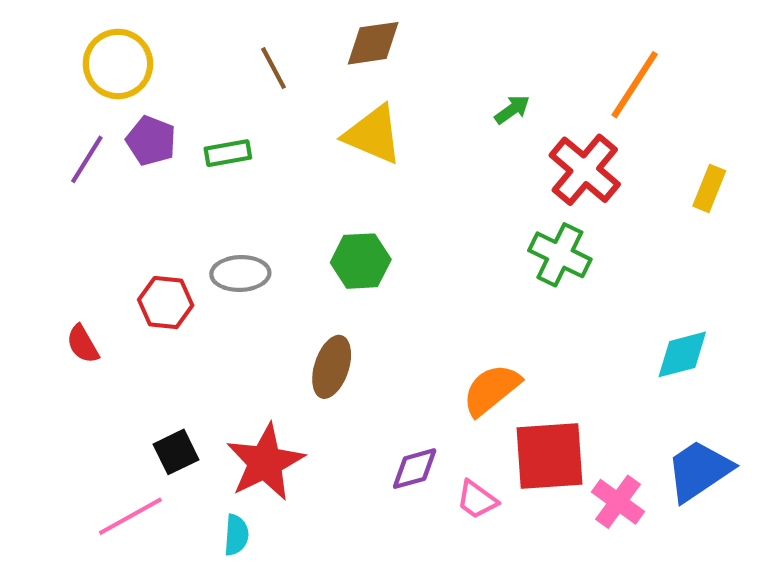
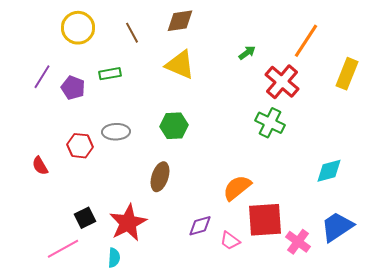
yellow circle: (118, 64) -> (78, 28), moved
purple pentagon: (151, 141) -> (73, 88), moved
yellow rectangle: (709, 188) -> (347, 74), moved, size x1.4

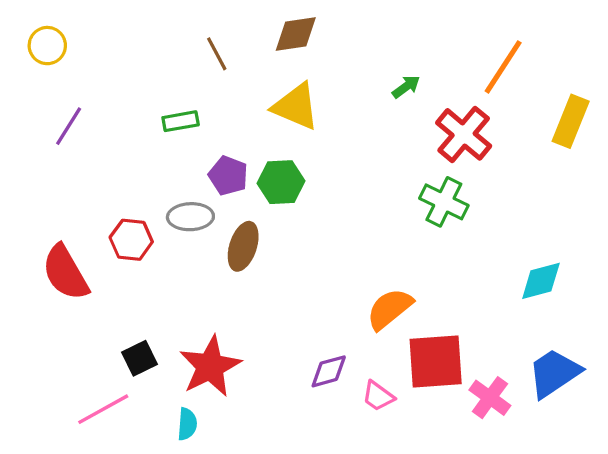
yellow circle: (78, 28) -> (47, 46), moved, size x0.7
purple pentagon: (73, 88) -> (228, 176), moved
green hexagon: (174, 126) -> (281, 182), moved
red semicircle: (40, 166) -> (65, 273), size x1.8
brown ellipse: (160, 177) -> (243, 246), moved

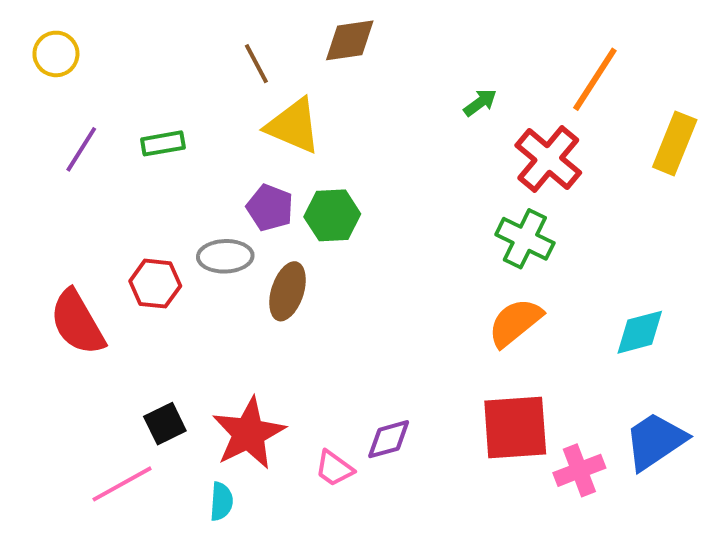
yellow triangle: (296, 106) -> (293, 126), moved
green rectangle: (181, 121) -> (163, 143), moved
orange semicircle: (390, 309) -> (515, 322), moved
pink trapezoid: (378, 396) -> (334, 468), moved
pink cross: (490, 398) -> (579, 470), turned 33

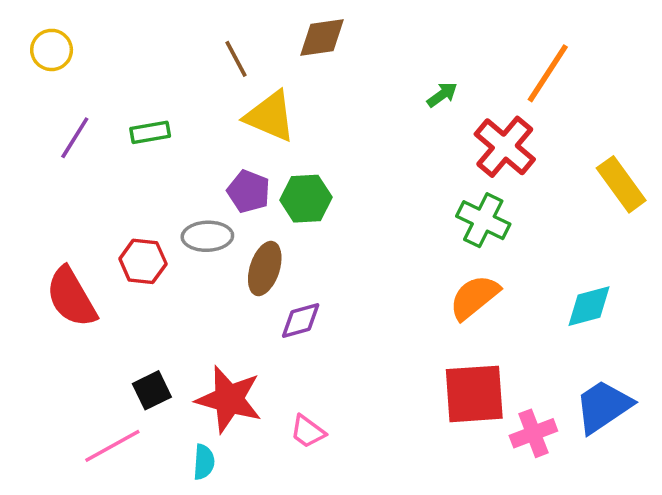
yellow rectangle: (675, 143) -> (621, 184), moved, turned -58
red star: (249, 433) -> (229, 399), turned -30
purple diamond: (389, 439) -> (301, 320), moved

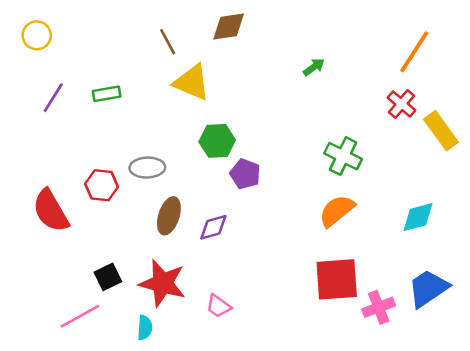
orange line: (548, 73) -> (414, 52), moved
red cross: (505, 147) -> (402, 104), moved, size x0.7
purple pentagon: (249, 191) -> (245, 174), moved
brown ellipse: (265, 269) -> (169, 216), moved

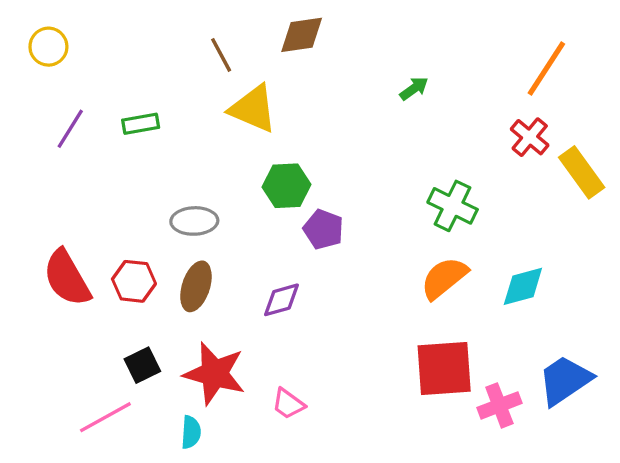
red hexagon: (102, 185) -> (134, 281), moved
brown ellipse: (169, 216) -> (196, 286), moved
cyan diamond: (418, 217) -> (523, 286), moved

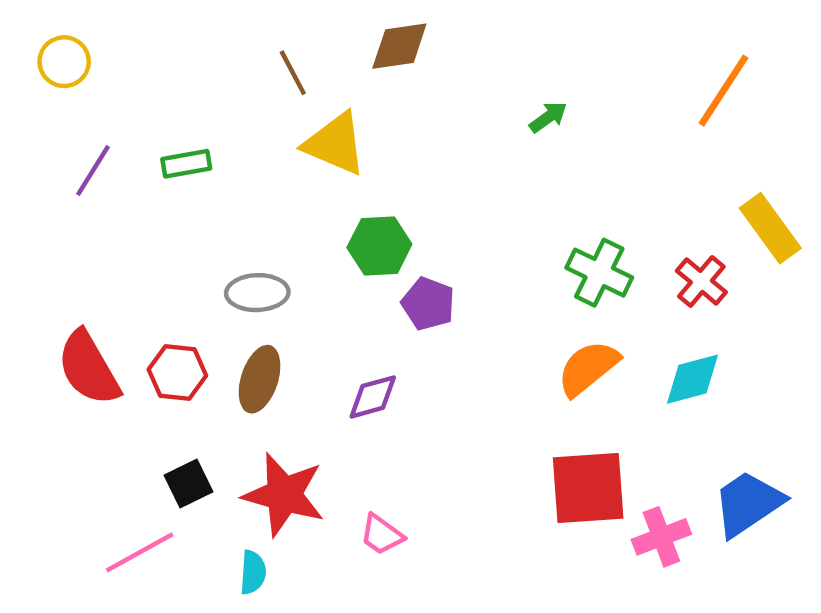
red cross: (530, 137) -> (701, 281), moved

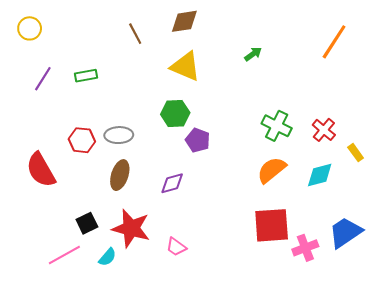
yellow triangle: (335, 144) -> (185, 66), moved
yellow rectangle: (770, 228) -> (356, 153), moved, size x0.6
red hexagon: (177, 373) -> (82, 140), moved
cyan semicircle: (253, 572) -> (107, 257), moved, turned 36

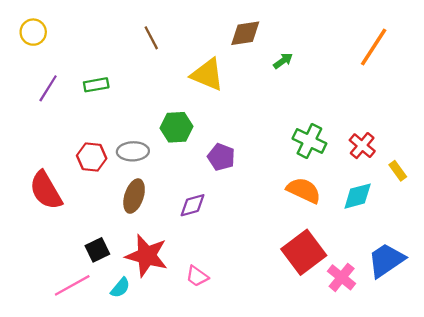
brown diamond: (184, 21) -> (245, 33), moved
green hexagon: (175, 114) -> (176, 127), moved
orange semicircle: (272, 170) -> (304, 190), turned 64
red square: (272, 225) -> (304, 252), turned -33
pink cross: (305, 248) -> (342, 277), turned -30

